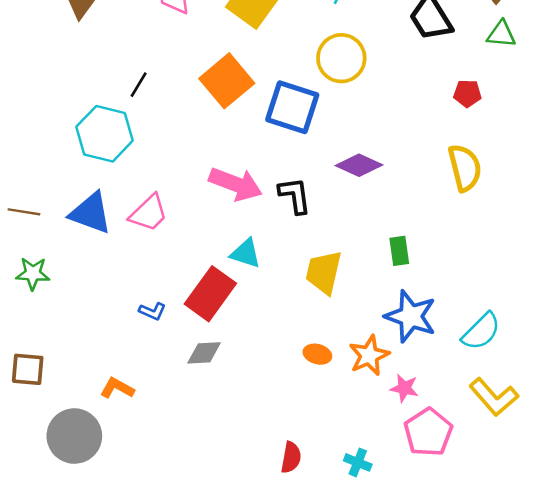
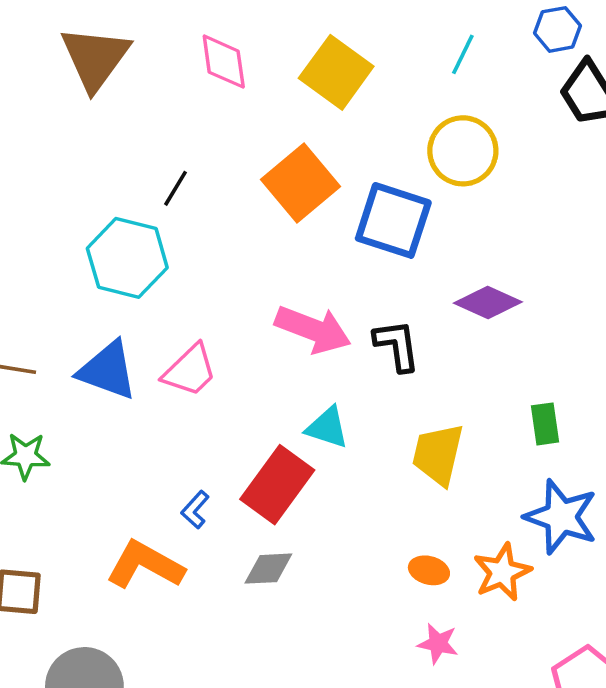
blue L-shape: (152, 311) -> (195, 510), turned 108
orange L-shape: (117, 388) -> (145, 565), moved, size x1.6
pink star: (404, 388) -> (438, 644), moved

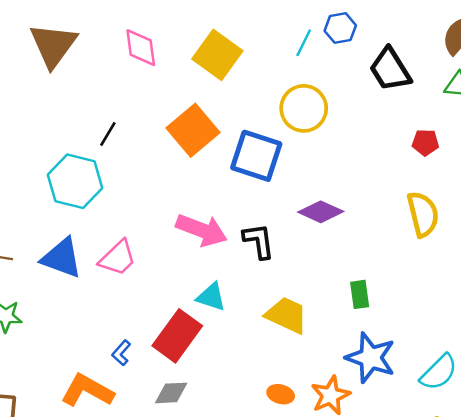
blue hexagon: (558, 29) -> (340, 28), moved
yellow trapezoid: (438, 454) -> (287, 315), turned 102

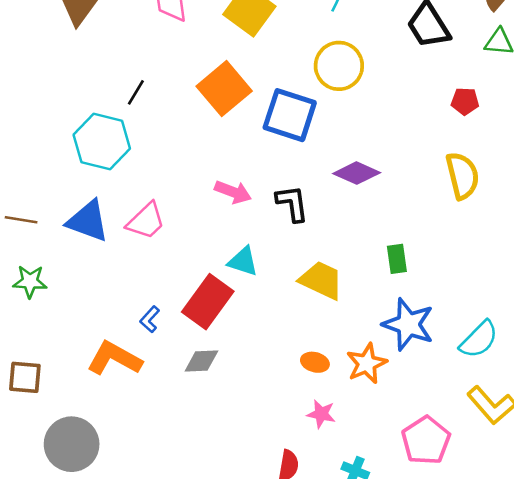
pink arrow: (202, 230) -> (233, 192), size x0.7

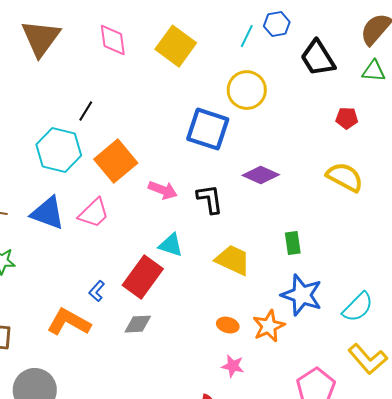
orange square: (224, 89) -> (116, 161), moved
yellow semicircle: (462, 176) -> (345, 177), turned -48

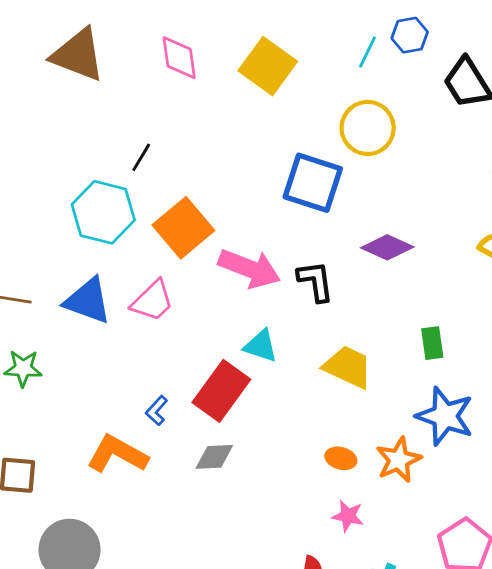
brown triangle: (41, 38) -> (78, 55), turned -45
pink arrow: (163, 190) -> (249, 269), size x1.5

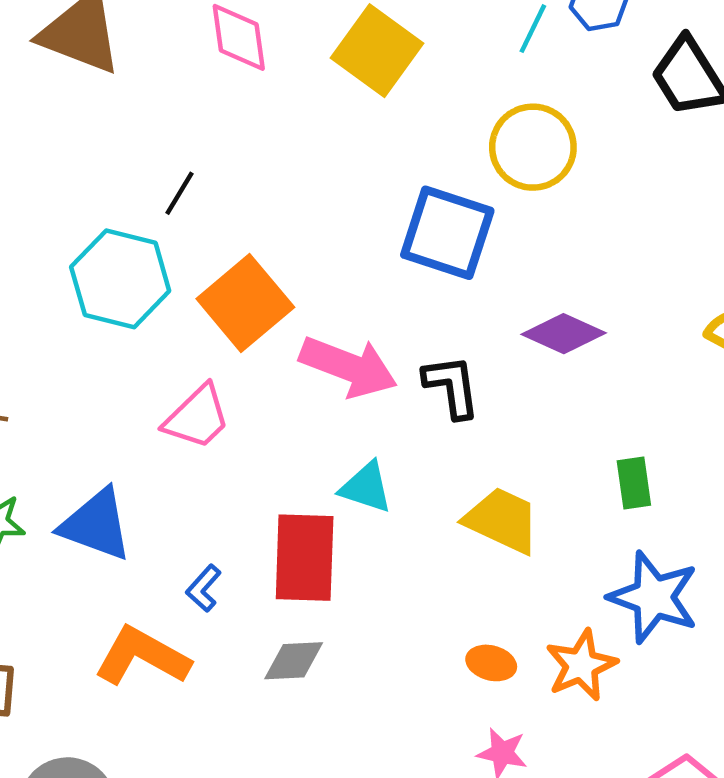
blue triangle: (88, 301) -> (96, 525), moved
red rectangle: (221, 391) -> (305, 558), turned -34

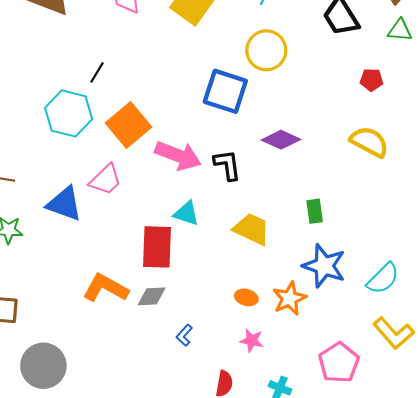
blue triangle: (96, 525) -> (64, 204), moved
blue L-shape: (204, 588) -> (184, 335), moved
orange L-shape: (142, 656) -> (105, 288), moved

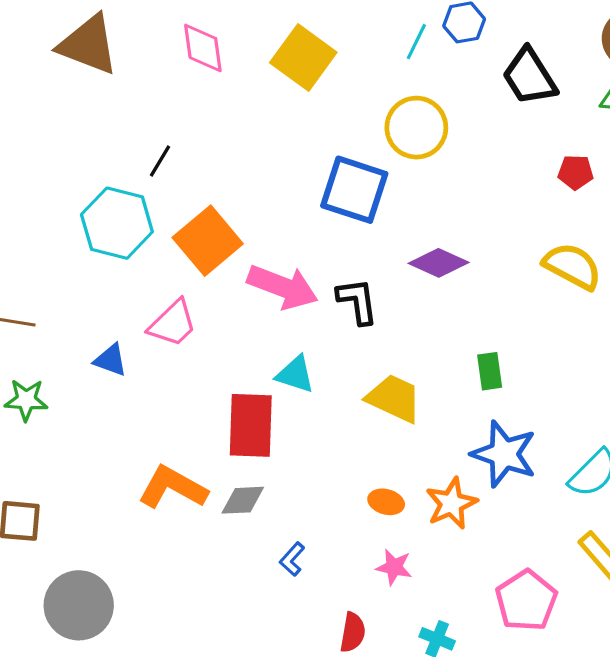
blue triangle: (64, 204) -> (111, 360), size x0.6

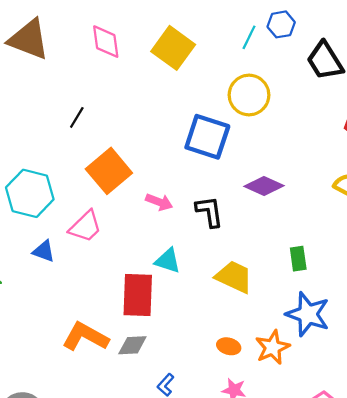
cyan hexagon: (117, 223) -> (30, 193), moved
pink arrow: (283, 287) -> (159, 202), size x0.6

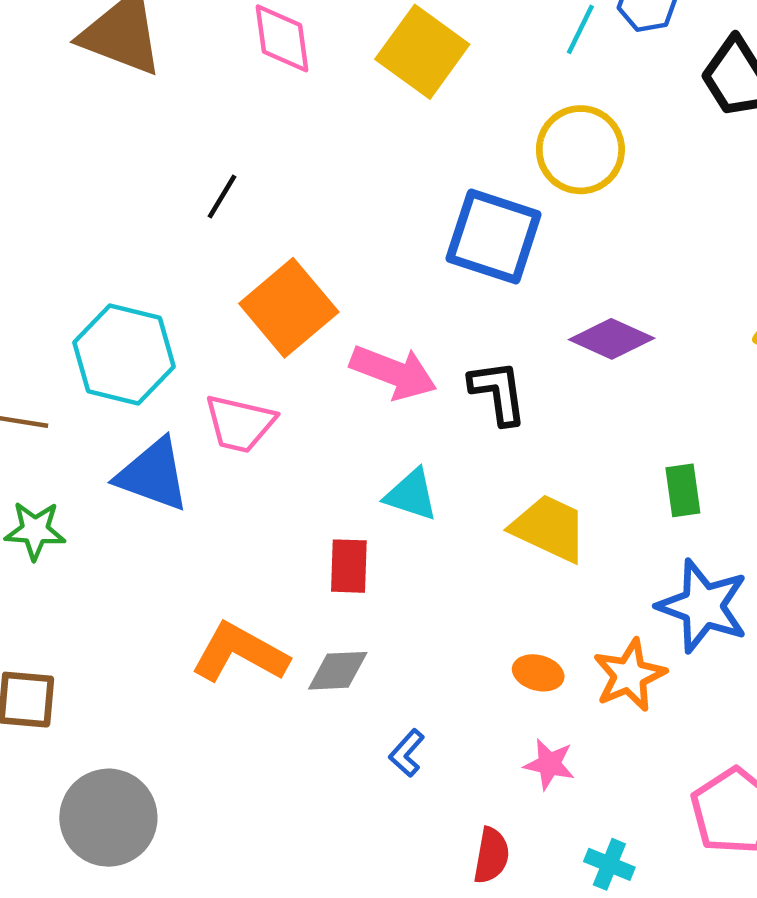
pink arrow: (159, 202) -> (393, 372), size x1.5
pink trapezoid: (85, 227) -> (240, 424), turned 57
blue triangle: (44, 251) -> (153, 475), size x1.6
red rectangle: (138, 295) -> (349, 566), size x0.6

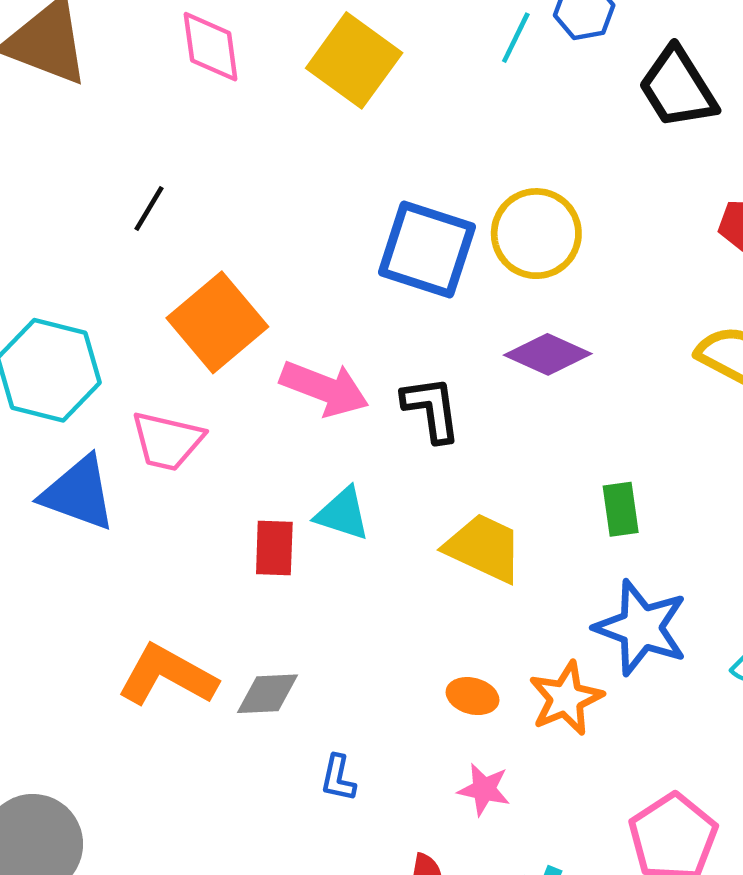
yellow circle: (580, 150) -> (536, 234), moved
red rectangle: (349, 566) -> (274, 548), moved
blue L-shape: (407, 753) -> (338, 778), turned -30

